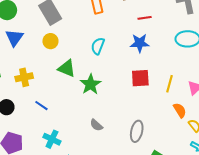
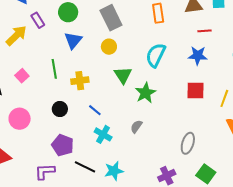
cyan semicircle: (98, 46) -> (156, 55), size x1.4
green triangle: (67, 68) -> (123, 75), turned 30
gray semicircle: (96, 125) -> (136, 127), moved, turned 80
cyan cross: (52, 139) -> (103, 134), moved

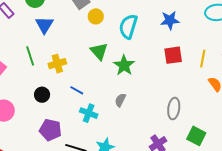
yellow circle: (109, 47) -> (96, 16), moved

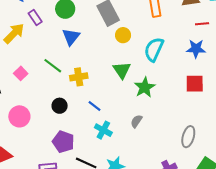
green line: (30, 56) -> (53, 66), turned -42

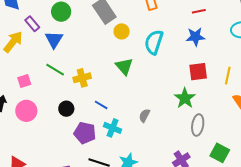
blue triangle: (71, 37) -> (54, 40), moved
pink square: (21, 73) -> (24, 81), turned 32
green star: (145, 87) -> (185, 98), moved
pink circle: (19, 116) -> (26, 111), moved
purple pentagon: (63, 142) -> (85, 133), moved

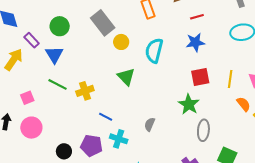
black circle: (66, 109) -> (64, 151), moved

